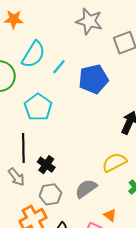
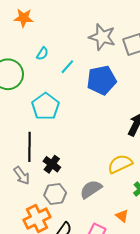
gray star: (89, 21) -> (102, 37), moved
cyan semicircle: (33, 54) -> (42, 54), size x0.5
orange triangle: (110, 215) -> (122, 216), moved

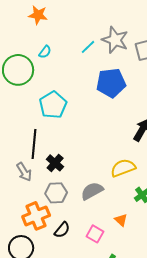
cyan semicircle: (42, 54) -> (45, 52), moved
cyan line: (67, 67) -> (88, 47), moved

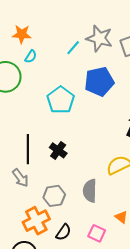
orange star: (38, 15) -> (22, 34), moved
cyan pentagon: (53, 105) -> (61, 100), moved
black cross: (55, 163) -> (58, 150), moved
gray semicircle: (92, 191) -> (90, 191), turned -55

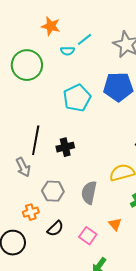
cyan line: (73, 48) -> (85, 39), moved
cyan semicircle: (31, 56) -> (67, 51), moved, turned 48
black cross: (58, 150) -> (65, 147), turned 30
orange cross: (36, 221) -> (31, 212), size x0.6

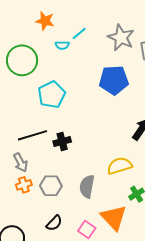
cyan pentagon: (77, 98) -> (52, 95), moved
black line: (36, 140) -> (33, 135), turned 64
orange cross: (31, 212) -> (24, 185), moved
orange triangle: (115, 224) -> (114, 217), size x2.0

